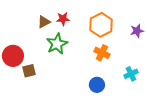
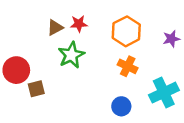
cyan cross: (131, 74) -> (164, 93), size x1.6

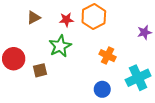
brown triangle: (55, 28) -> (34, 18), moved
orange hexagon: (126, 31) -> (94, 17), moved
brown square: (36, 89) -> (40, 70), moved

